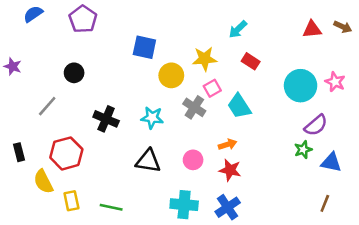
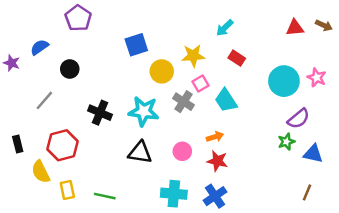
blue semicircle: (33, 14) -> (39, 47), moved
blue square: (144, 47) -> (136, 45), turned -30
cyan star: (152, 118) -> (144, 111), size x1.4

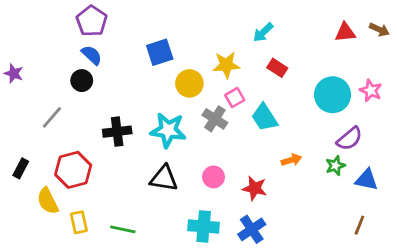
blue semicircle: (39, 47) -> (92, 55), moved, turned 78
black cross: (100, 113) -> (117, 132), turned -30
orange arrow: (215, 137) -> (291, 160), moved
black rectangle: (18, 144) -> (21, 168), turned 42

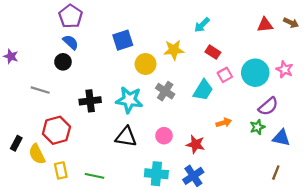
pink square: (235, 98) -> (225, 75), moved
gray line: (52, 117) -> (40, 90), turned 66
cyan trapezoid: (265, 117) -> (203, 90), turned -115
black rectangle: (21, 168) -> (16, 143), moved

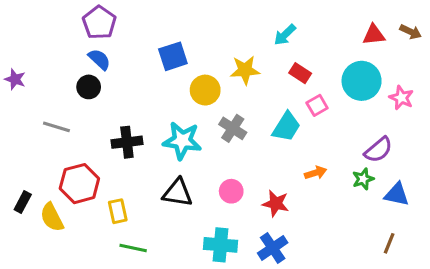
cyan circle: (255, 73) -> (362, 81), moved
yellow rectangle: (61, 170) -> (118, 211), moved

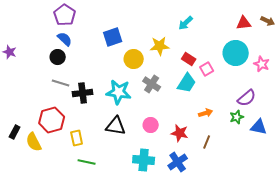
red rectangle: (300, 73) -> (189, 59), moved
gray line: (56, 127) -> (61, 83), moved
brown line: (389, 243) -> (207, 142), moved

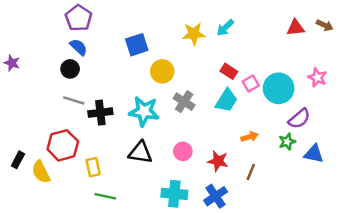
yellow star: (160, 46) -> (194, 34), moved
cyan circle: (236, 53) -> (279, 88), moved

